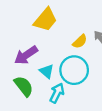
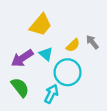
cyan triangle: (47, 71) -> (46, 54), moved

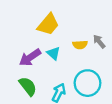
yellow semicircle: (73, 45) -> (80, 45), turned 40
cyan circle: (68, 72) -> (87, 83), moved

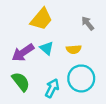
gray arrow: (99, 42) -> (88, 23), moved
yellow semicircle: (80, 45) -> (74, 49), moved

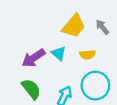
yellow trapezoid: (41, 19) -> (74, 26), moved

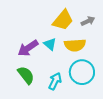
gray arrow: (102, 27) -> (88, 21), turned 104
yellow semicircle: (87, 55) -> (75, 45), size x1.5

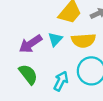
cyan triangle: (50, 44) -> (55, 39), turned 32

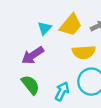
cyan triangle: (55, 39) -> (45, 28), moved

